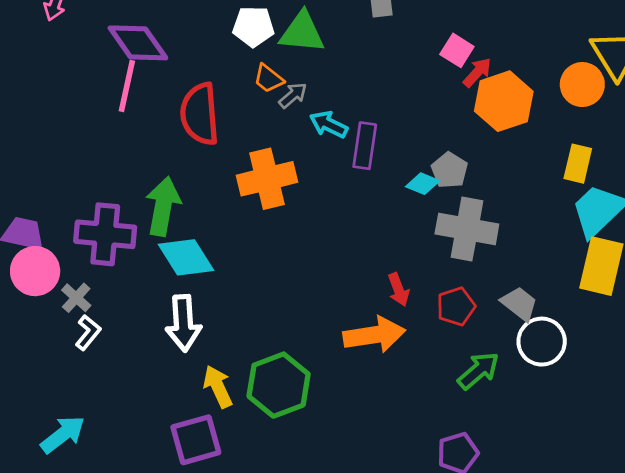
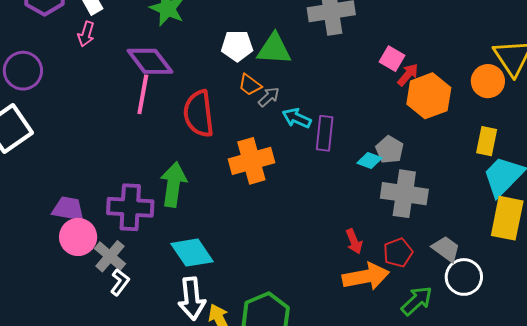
cyan diamond: (186, 257) -> (192, 253), moved
gray cross: (76, 298) -> (110, 256), size x1.4
white arrow: (183, 323) -> (192, 299), moved
orange arrow: (374, 335) -> (366, 276), moved

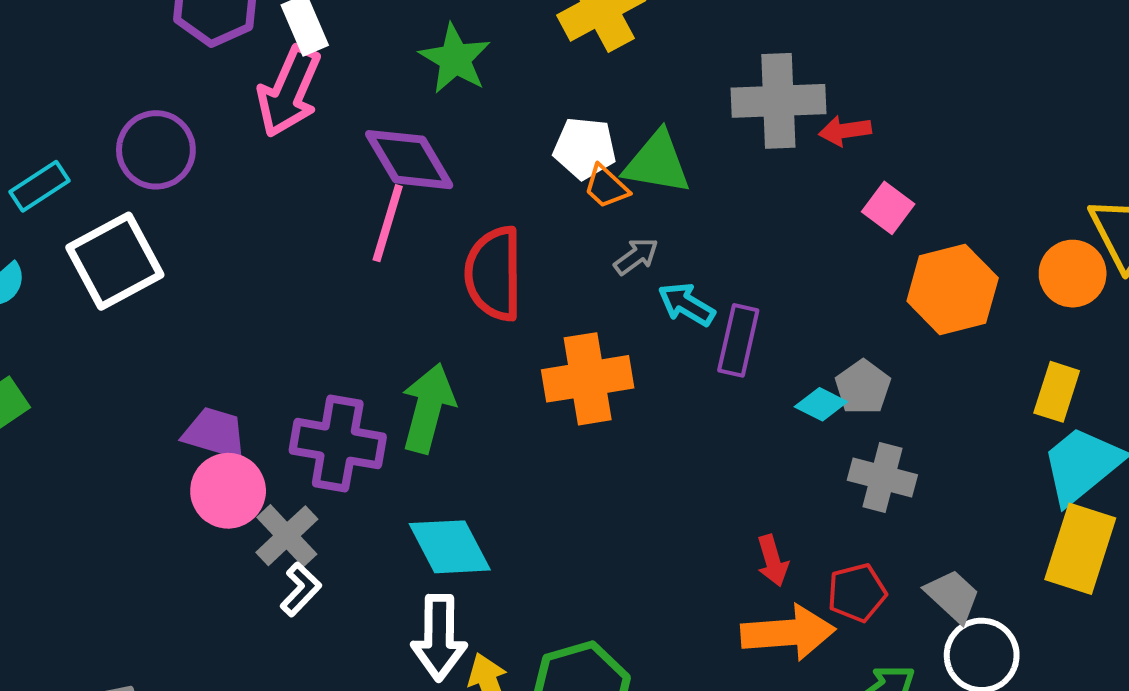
pink arrow: (86, 34) -> (289, 91), size x1.8
red arrow: (408, 75) -> (845, 131), moved, turned -145
orange trapezoid: (250, 85) -> (606, 187), moved
gray cross: (404, 194) -> (882, 478), size x0.7

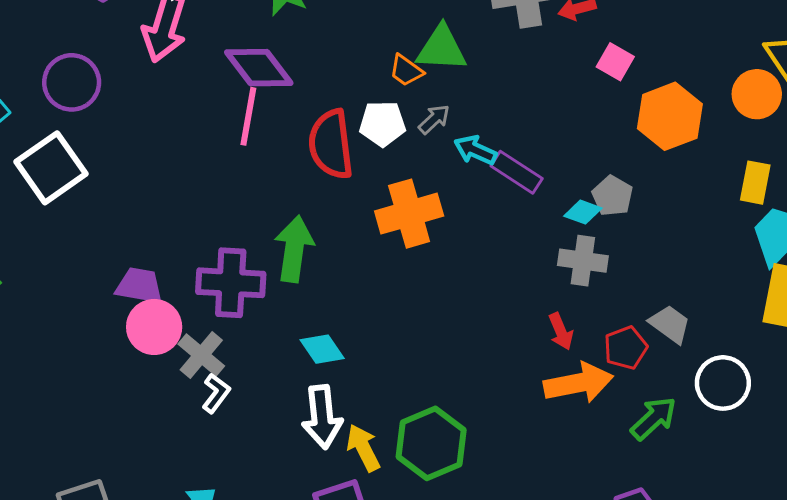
white pentagon: (585, 148) -> (383, 124), moved
purple rectangle: (738, 340) -> (517, 172), turned -63
gray cross: (882, 478) -> (583, 261), moved
cyan diamond: (450, 547) -> (322, 349), size x0.7
gray trapezoid: (953, 596) -> (670, 324), moved

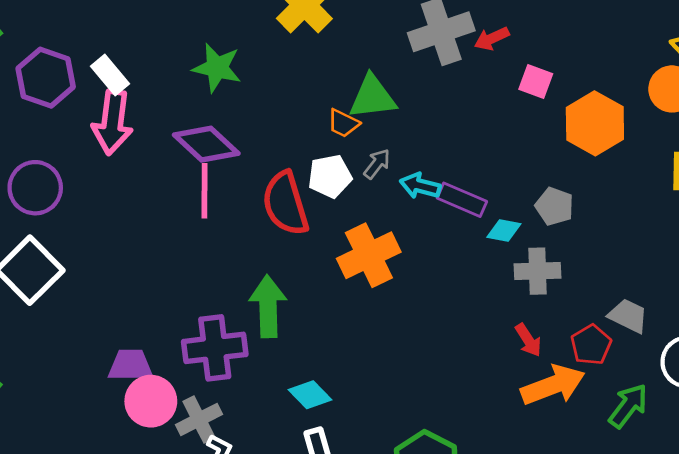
cyan diamond: (583, 212) -> (504, 230), moved
gray cross: (201, 355) -> (199, 420), turned 33

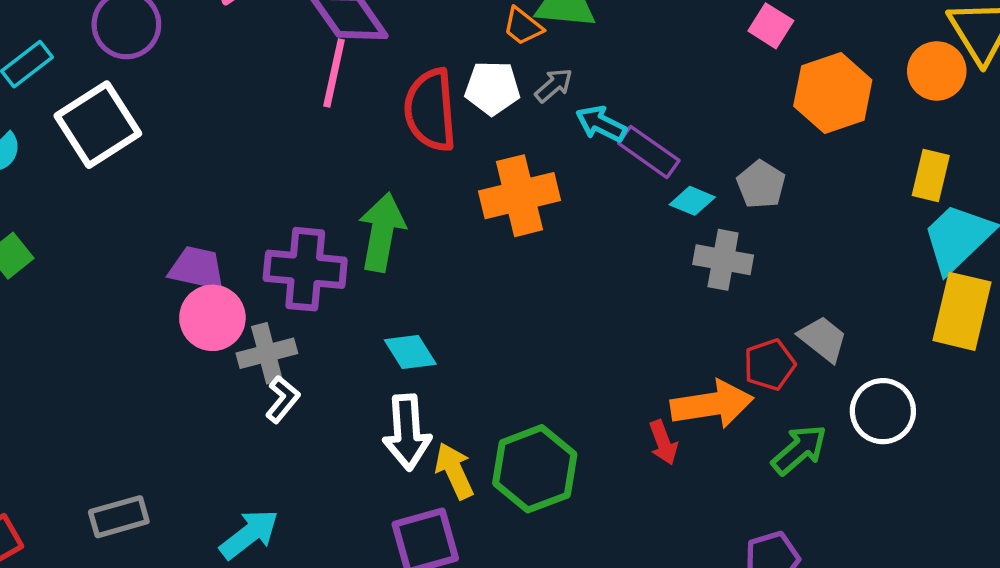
red arrow: (528, 340) -> (663, 443), moved

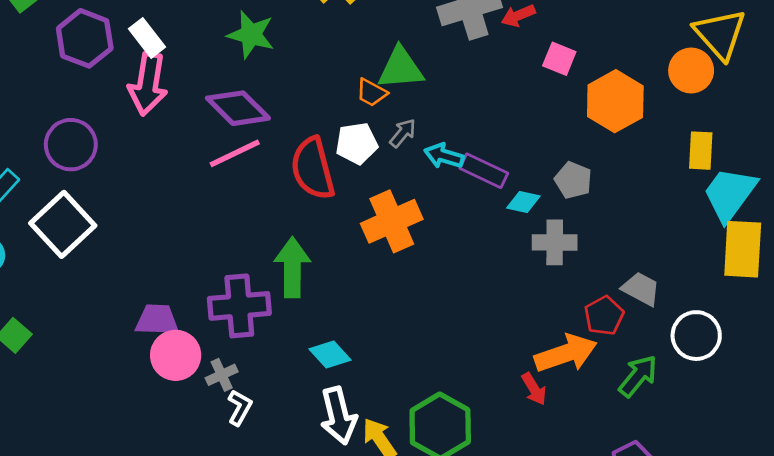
pink line: (334, 73) -> (235, 153), turned 62
gray cross: (267, 353) -> (222, 375), size x0.7

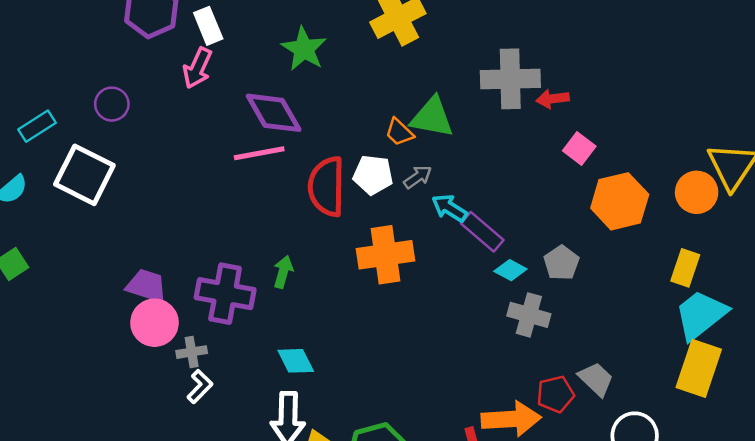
pink arrow: (148, 84) -> (197, 68), size x0.7
purple circle: (71, 145) -> (112, 104), size x0.7
white square: (63, 224) -> (84, 175), turned -36
green arrow: (292, 267) -> (283, 272), size x0.6

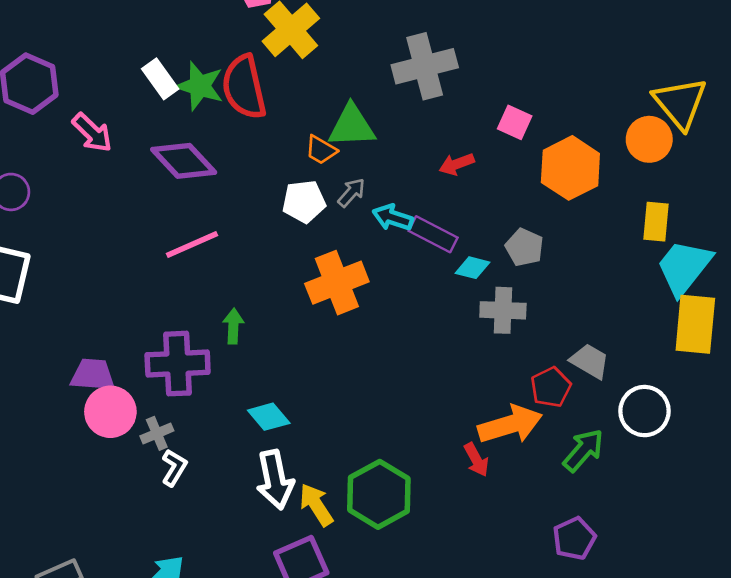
white rectangle: (208, 26) -> (160, 79), moved
pink arrow: (197, 68) -> (92, 133), turned -57
red arrow: (553, 99) -> (457, 164), moved
pink line: (259, 153) -> (192, 244), moved
red semicircle: (327, 187) -> (244, 87), moved

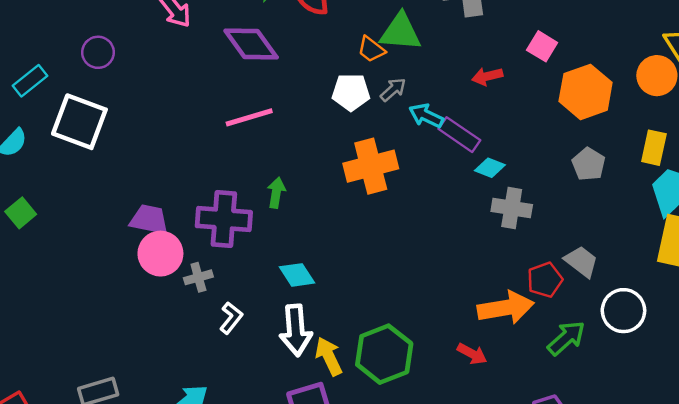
gray pentagon: (524, 247) -> (589, 164), moved
red arrow: (476, 460) -> (472, 354), moved, turned -40
white L-shape: (174, 468) -> (231, 318), moved

